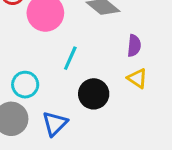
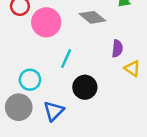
yellow triangle: (137, 78) -> (132, 68), moved

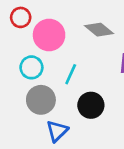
cyan circle: (30, 80) -> (31, 67), moved
gray circle: (19, 107) -> (41, 100), moved

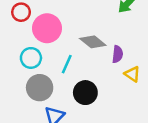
gray diamond: (99, 30) -> (93, 42), moved

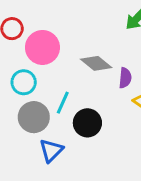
cyan line: (67, 64) -> (63, 103), moved

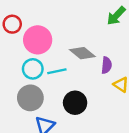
cyan circle: (24, 82) -> (33, 69), moved
cyan line: (63, 103) -> (57, 71), moved, turned 54

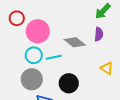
purple semicircle: (106, 65) -> (99, 34), moved

